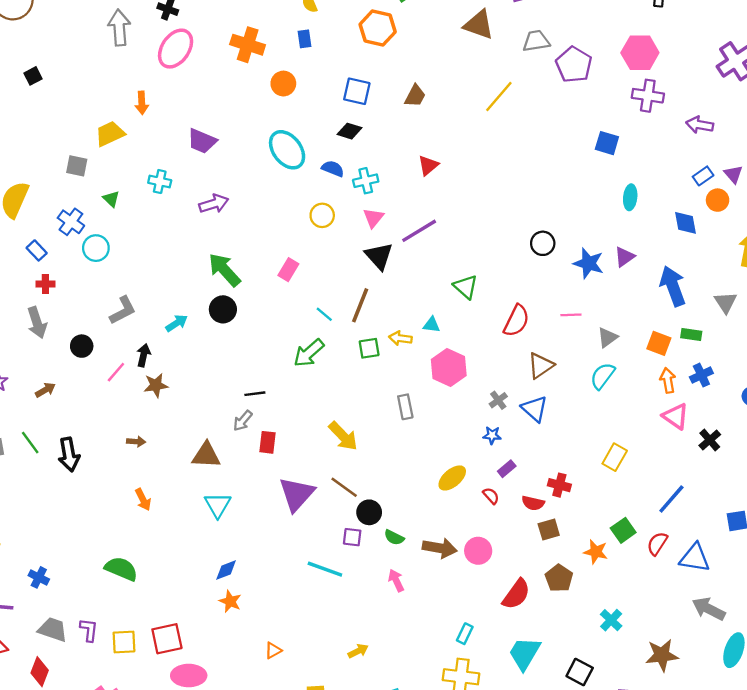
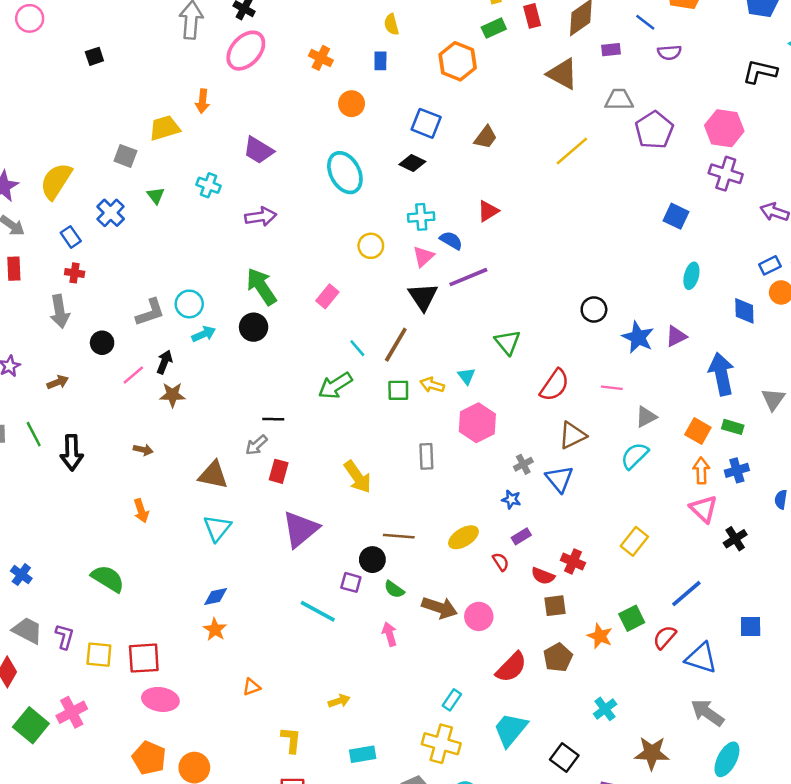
orange cross: (248, 45) -> (321, 58), size x0.7
blue semicircle: (333, 169) -> (451, 240), moved
cyan circle: (96, 248) -> (189, 304), moved
cyan triangle: (432, 325) -> (466, 376), turned 36
brown line: (344, 487) -> (399, 536), moved, turned -40

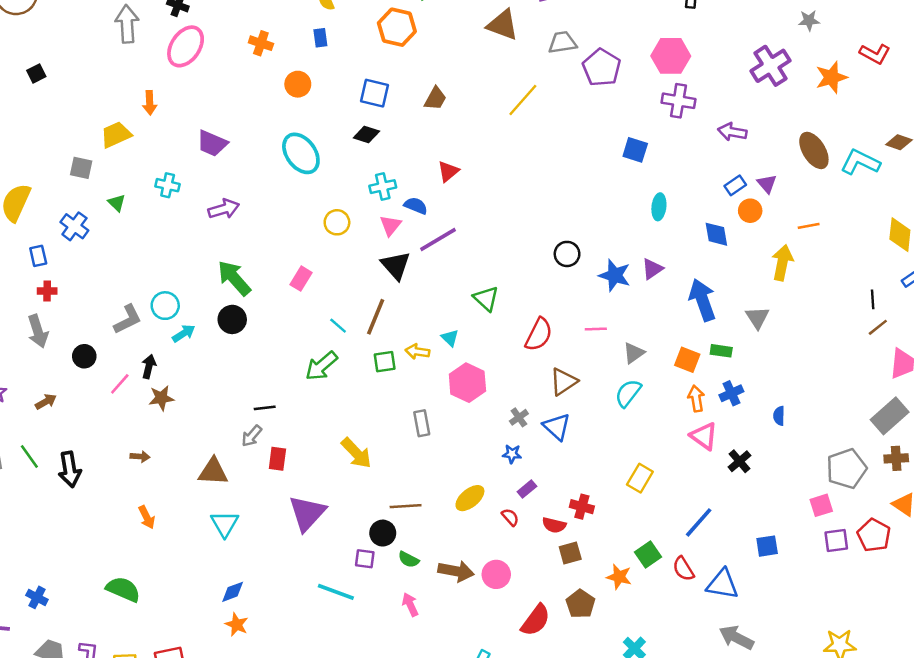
blue rectangle: (71, 237) -> (38, 256), turned 30
red semicircle: (665, 637) -> (683, 569), turned -65

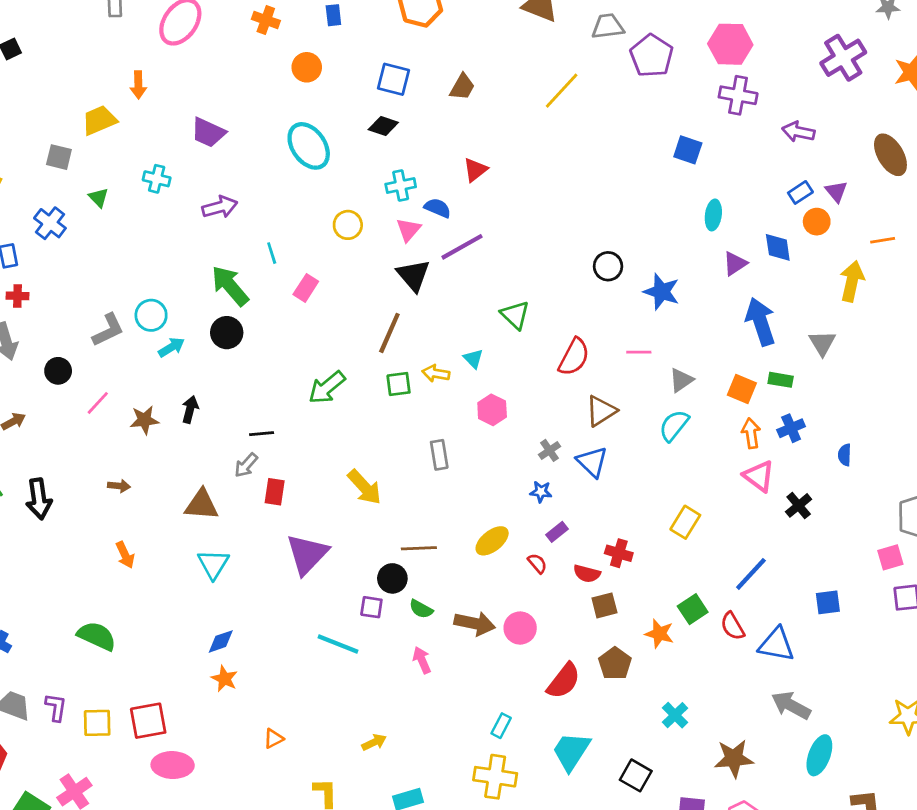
purple triangle: (652, 269) -> (735, 263), moved
cyan line: (338, 326) -> (272, 253), moved, turned 30
black arrow: (149, 367) -> (190, 409), moved
pink hexagon: (467, 383) -> (492, 410), size x0.7

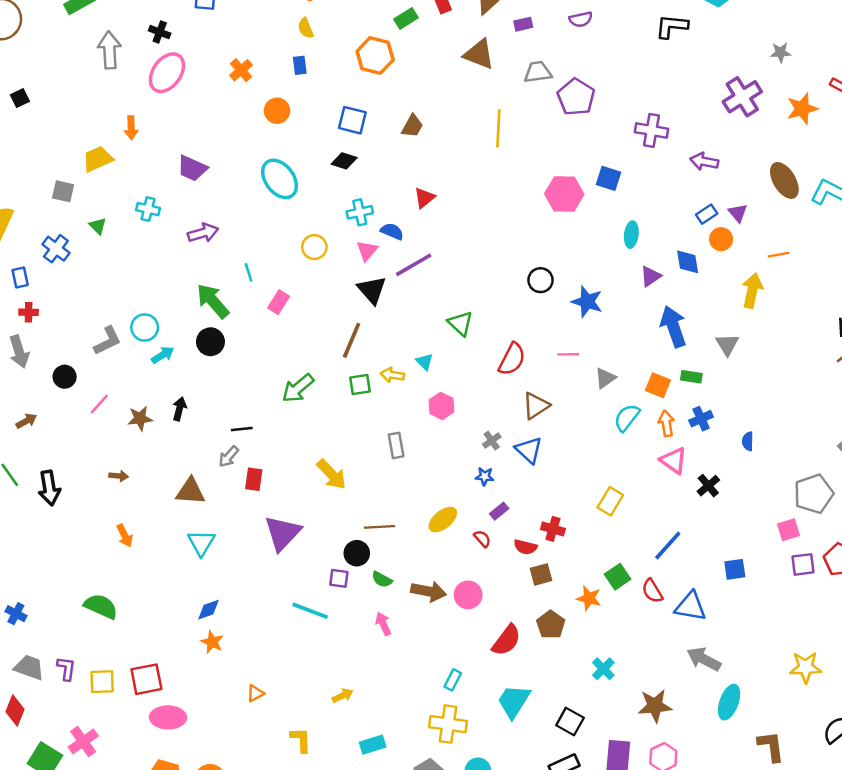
orange cross: (266, 20) -> (241, 70), turned 30
pink hexagon: (730, 44) -> (564, 194), moved
yellow line: (562, 91) -> (498, 128), turned -39
cyan semicircle: (674, 426) -> (627, 418), moved

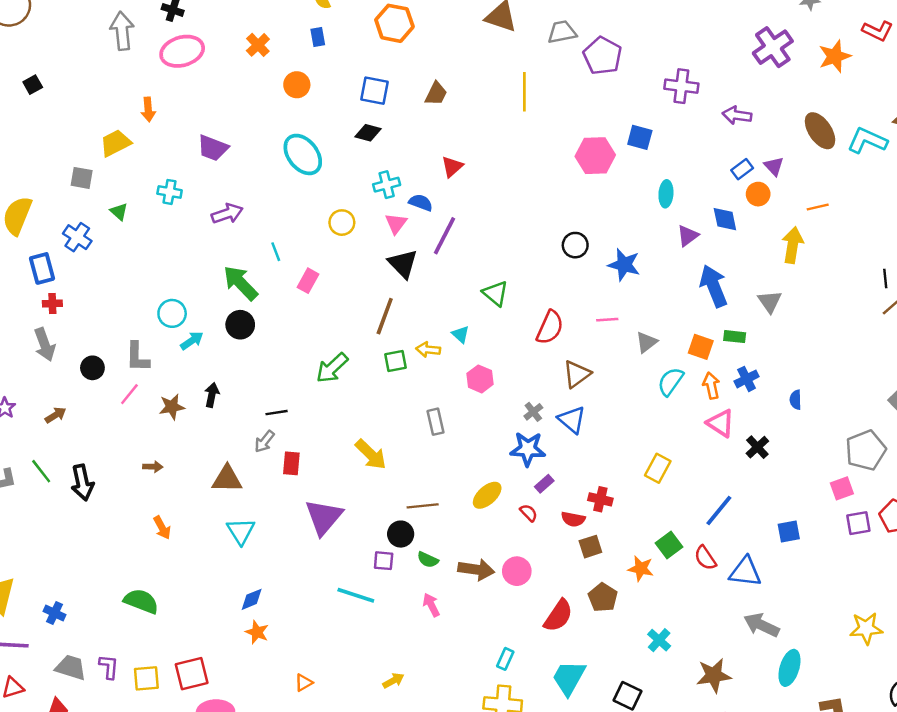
pink ellipse: (167, 73) -> (182, 51), turned 42
purple line: (414, 265) -> (445, 236), turned -30
blue rectangle: (20, 277) -> (42, 268), size x1.4
gray L-shape: (108, 341) -> (137, 357), moved, turned 120
blue star: (485, 476) -> (528, 449), size x1.8

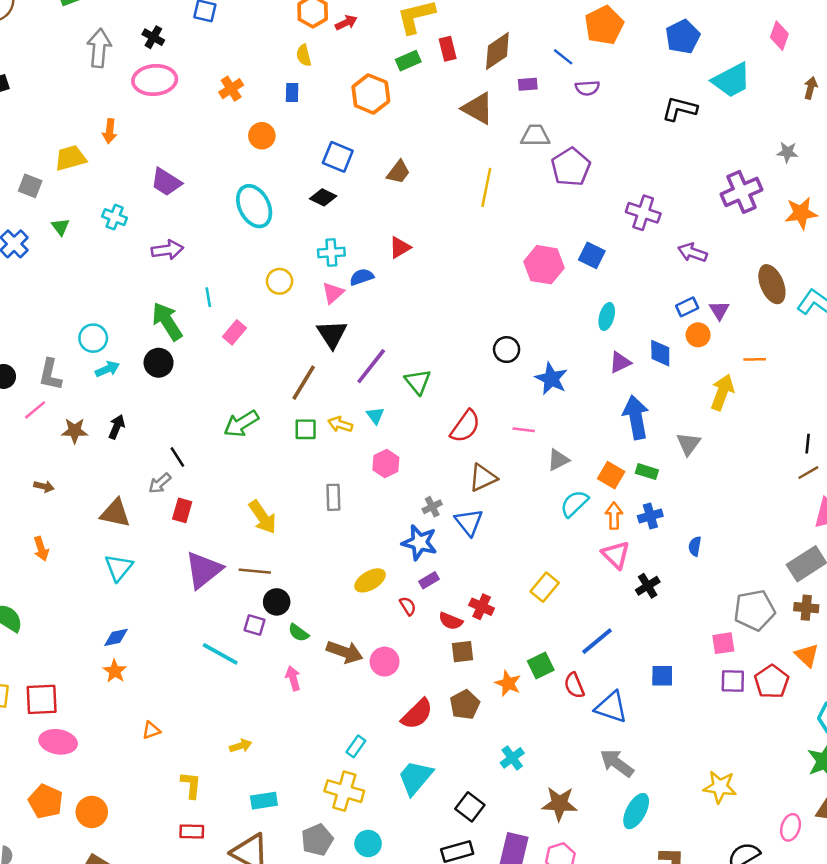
blue semicircle: (421, 203) -> (362, 277), turned -50
purple line: (445, 236) -> (371, 366), moved
black line: (277, 413) -> (177, 457), turned 55
brown line: (423, 506) -> (255, 571), moved

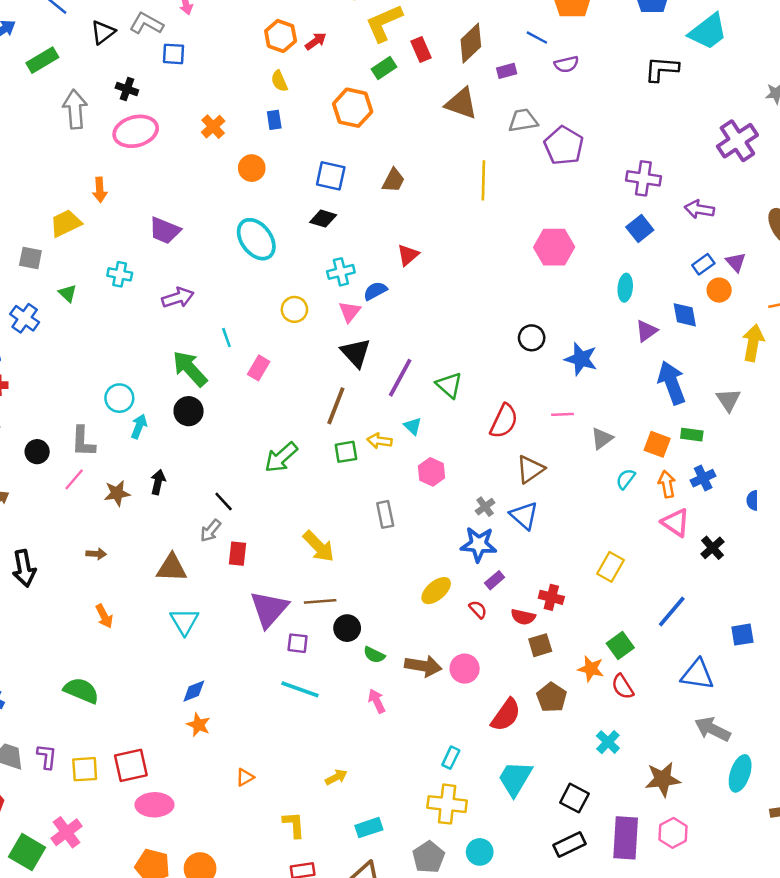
blue square: (592, 255) -> (640, 228), moved, turned 35
cyan arrow: (107, 369) -> (139, 426), turned -35
cyan semicircle: (574, 504) -> (626, 479), size x0.7
purple square: (254, 625) -> (298, 643), moved
red semicircle: (574, 685) -> (623, 687), moved

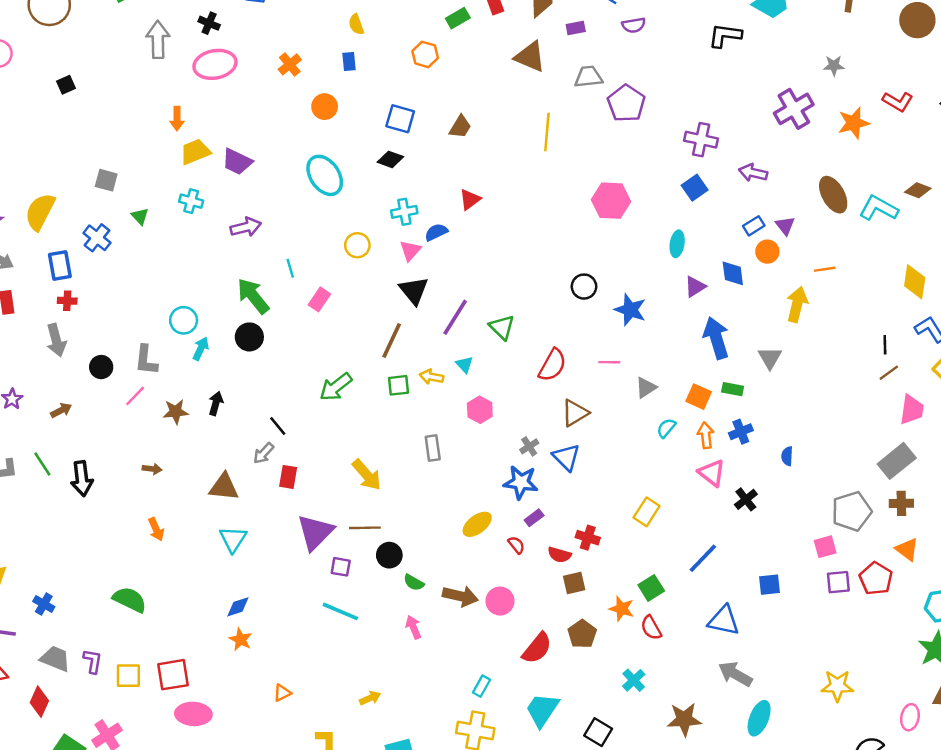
orange hexagon: (353, 108) -> (425, 54), size x0.7
yellow trapezoid: (66, 223) -> (195, 152), moved

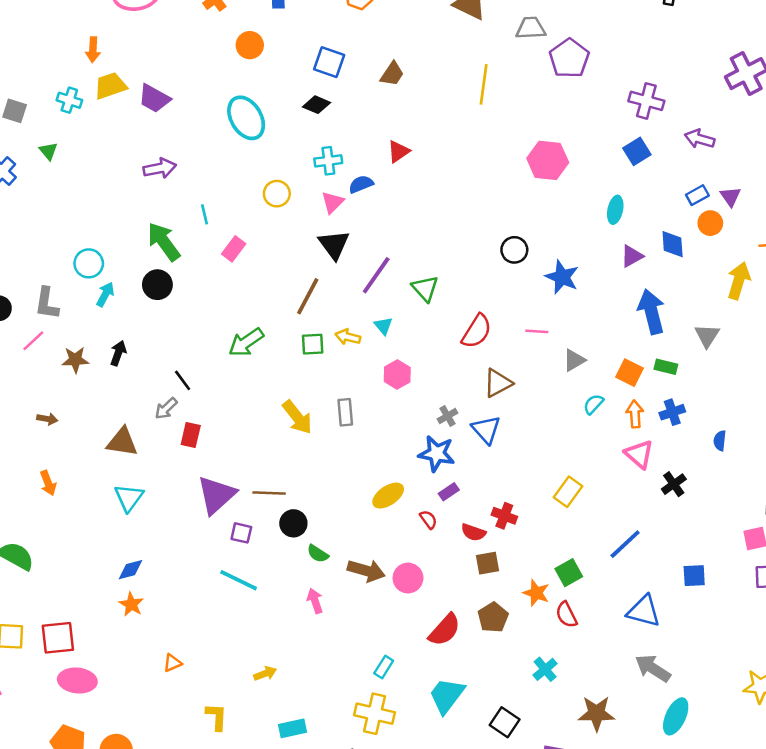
cyan cross: (191, 201) -> (69, 100), moved
yellow arrow: (367, 475) -> (297, 417), moved

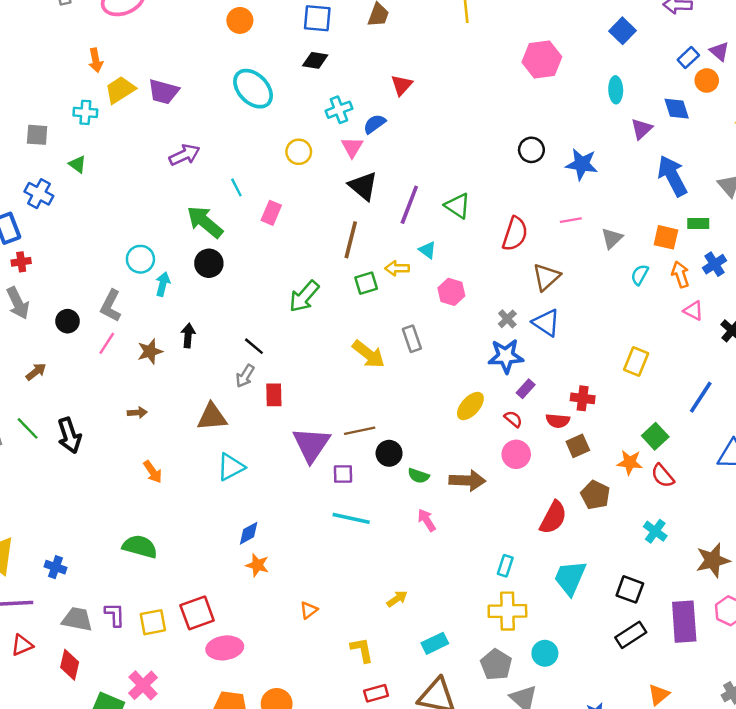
gray L-shape: (47, 303) -> (111, 306), turned 32
pink triangle: (639, 454) -> (693, 311), size x0.7
cyan triangle: (129, 498) -> (231, 467), turned 40
pink circle: (408, 578) -> (516, 454), moved

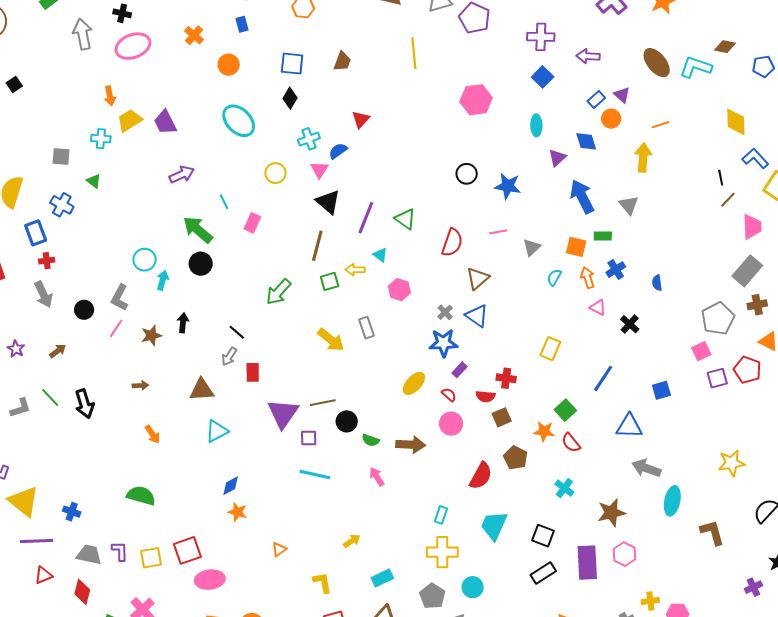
black diamond: (315, 60) -> (290, 98), turned -70
purple trapezoid: (163, 92) -> (165, 122), turned 48

